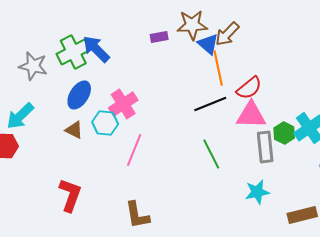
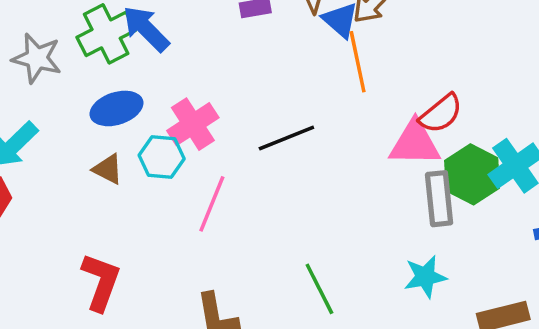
red semicircle: (249, 88) -> (441, 114), moved
blue ellipse: (79, 95) -> (117, 108), turned 40
black line: (210, 104) -> (286, 138), moved
green hexagon: (284, 133) -> (472, 174), size x1.5
green line: (211, 154) -> (319, 289), moved

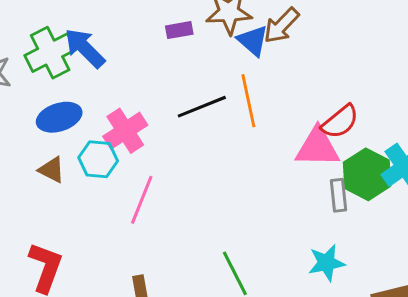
orange line: (358, 62) -> (248, 101), moved
black line: (286, 138) -> (202, 107), moved
gray rectangle: (439, 199) -> (338, 195), size x0.7

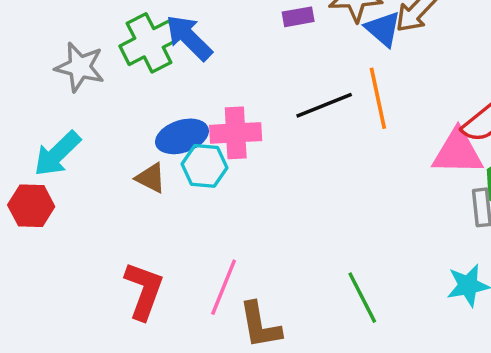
blue ellipse: (59, 117) -> (182, 136), moved
pink cross: (125, 131) -> (236, 133), turned 30
pink line: (142, 200) -> (224, 287), moved

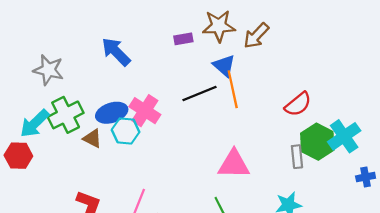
blue triangle: (383, 29) -> (224, 66), moved
green cross: (149, 43) -> (66, 115), moved
pink cross: (236, 133) -> (145, 111), turned 36
pink triangle: (458, 152) -> (234, 164), moved

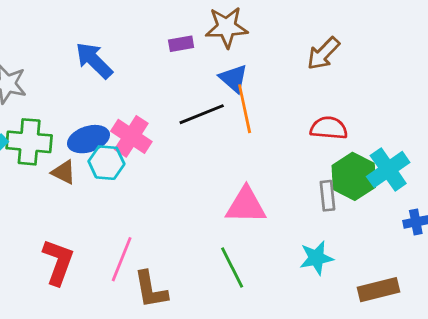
brown arrow: (256, 36) -> (323, 53), moved
red semicircle: (298, 104) -> (329, 128), turned -136
green cross: (66, 115) -> (29, 142), turned 32

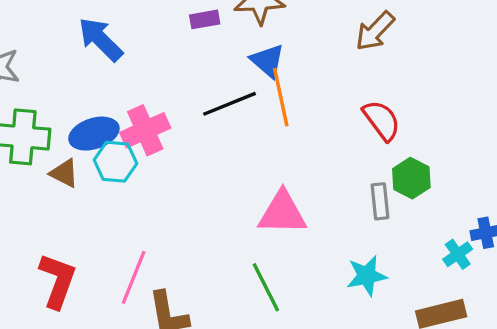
red semicircle: (329, 128) -> (382, 120), turned 48
pink cross: (131, 136) -> (145, 130), turned 33
cyan cross: (388, 169) -> (458, 254), moved, size x0.6
green hexagon: (354, 176) -> (411, 178), size x0.7

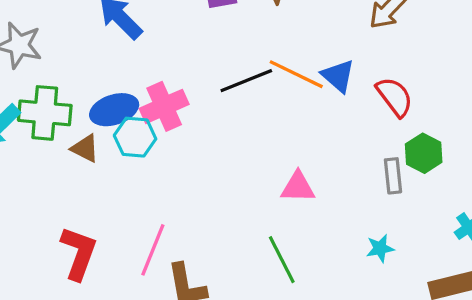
blue triangle: (268, 61) -> (338, 76), moved
orange line: (281, 97) -> (296, 74), turned -52
pink triangle: (282, 213) -> (298, 187), size x0.7
cyan star: (367, 276) -> (380, 248), size x0.7

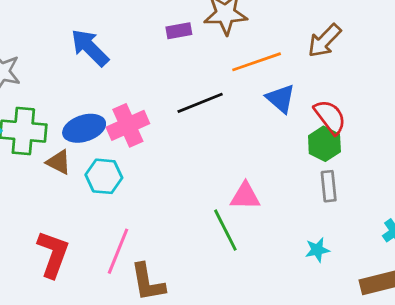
orange line: (296, 74) -> (257, 62), moved, turned -45
cyan hexagon: (135, 137) -> (104, 176), moved
green hexagon: (424, 153) -> (324, 144), moved
green line: (282, 260) -> (225, 230), moved

